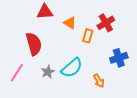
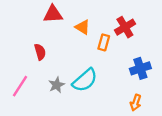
red semicircle: (34, 44) -> (40, 52), size x0.6
orange arrow: (99, 81) -> (136, 103), moved, turned 48

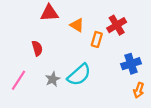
orange arrow: (136, 103) -> (139, 90), moved

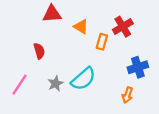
orange arrow: (139, 90) -> (127, 95), moved

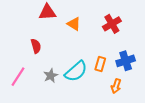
orange rectangle: (102, 42) -> (100, 64), moved

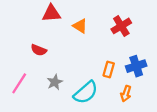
red semicircle: (36, 46) -> (39, 50), turned 128
cyan semicircle: (76, 71) -> (86, 92), moved

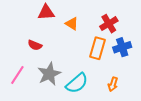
blue cross: (136, 66) -> (122, 47), moved
orange rectangle: (109, 70) -> (97, 48), moved, size x1.5
gray star: (55, 82) -> (49, 74), size x1.6

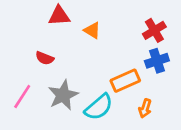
red cross: (109, 24) -> (154, 30), moved
orange rectangle: (97, 48) -> (125, 81), moved, turned 50

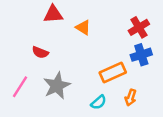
cyan semicircle: (99, 107) -> (98, 102), moved, size x0.6

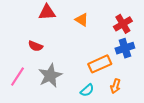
orange triangle: (83, 27) -> (82, 20), moved

